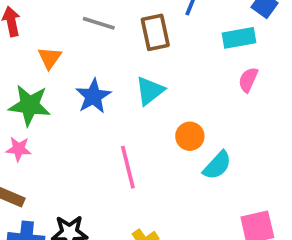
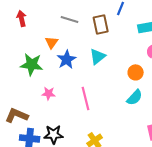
orange triangle: (50, 58) -> (52, 42), moved
orange circle: (190, 136) -> (136, 72), moved
pink star: (19, 149) -> (49, 93), moved

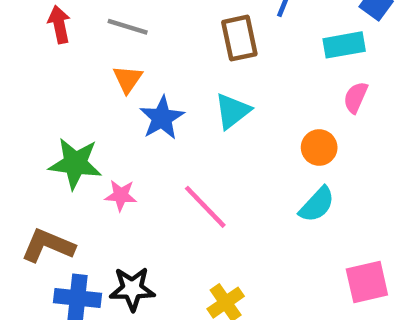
gray line: (70, 19) -> (128, 27), moved
green star: (32, 64) -> (75, 163), moved
pink line: (86, 98) -> (205, 207), turned -30

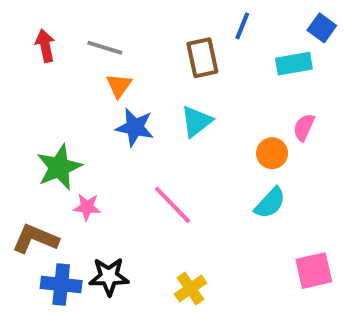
orange triangle: (128, 79) -> (119, 86), moved
pink semicircle: (356, 97) -> (304, 127), moved
blue star: (162, 118) -> (135, 127), turned -30
green star: (75, 163) -> (59, 167), turned -30
pink star: (121, 195) -> (87, 207), moved

